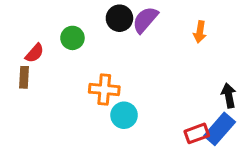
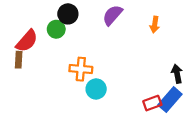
black circle: (119, 18) -> (68, 14), moved
red semicircle: (35, 53) -> (27, 41), size x1.5

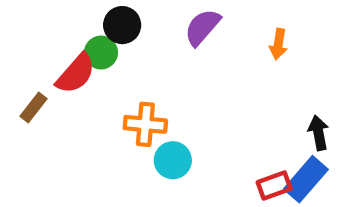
red semicircle: (27, 41) -> (76, 74), moved
brown rectangle: (19, 60) -> (33, 107), turned 35

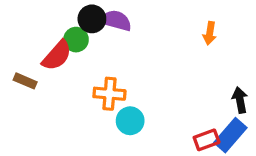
purple semicircle: (202, 27) -> (116, 20), moved, turned 64
brown rectangle: (33, 107) -> (25, 81), turned 75

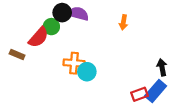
orange arrow: (210, 33) -> (123, 22), moved
cyan circle: (130, 121) -> (87, 72), moved

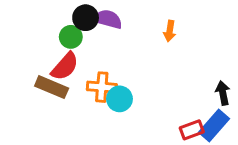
red semicircle: (39, 37) -> (65, 66), moved
brown rectangle: (17, 54) -> (52, 87), moved, size x1.5

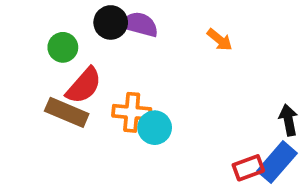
orange arrow: (170, 31) -> (220, 40), turned -60
green circle: (71, 37) -> (63, 47), moved

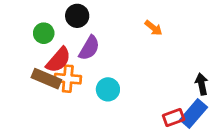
purple semicircle: (139, 24) -> (89, 48), moved, turned 105
orange cross: (132, 112) -> (68, 79), moved

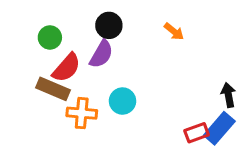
black circle: (77, 16) -> (109, 25), moved
orange cross: (68, 79) -> (82, 113), moved

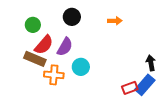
orange arrow: (174, 31) -> (115, 21), turned -40
purple semicircle: (101, 54) -> (65, 47), moved

